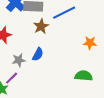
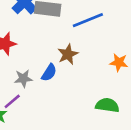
brown star: (41, 26) -> (68, 54), moved

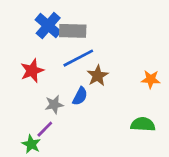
blue line: (88, 20) -> (78, 58), moved

